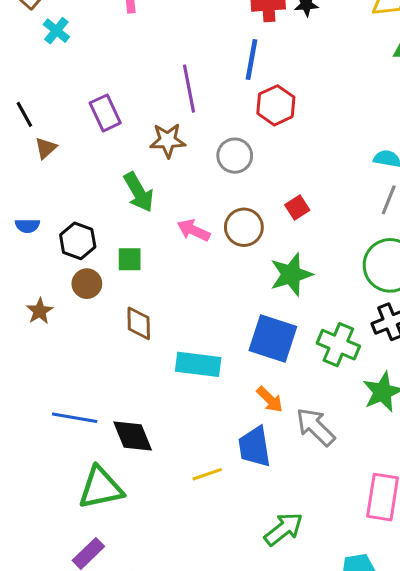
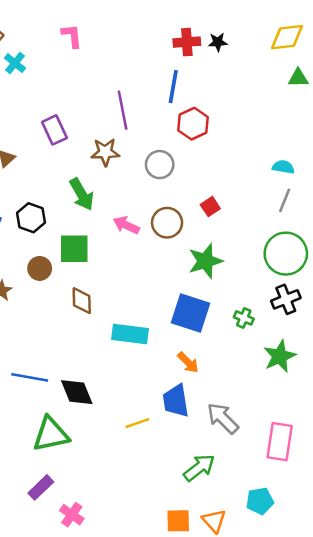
black hexagon: (78, 241) -> (31, 218), moved
green square: (130, 259) -> (74, 249), size x1.5
green cross: (338, 345) -> (244, 318), size x0.6
gray arrow: (316, 427) -> (223, 418), moved

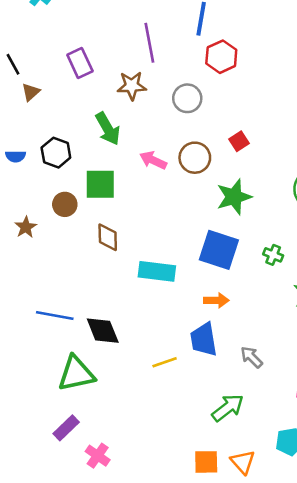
orange arrow: (188, 362) -> (216, 300), turned -45
gray arrow: (223, 418) -> (252, 357), size x0.7

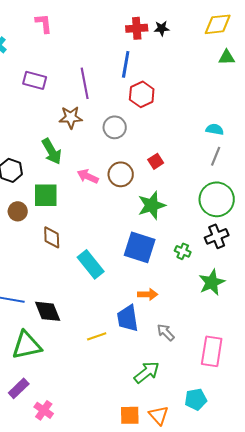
purple rectangle: (80, 63) -> (35, 80), moved, turned -50
cyan rectangle: (157, 271) -> (91, 264), turned 44
orange arrow: (216, 300) -> (148, 294), moved

